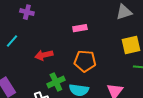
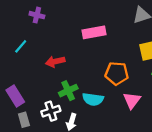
pink rectangle: (80, 28) -> (94, 32), size x1.5
orange pentagon: (85, 61) -> (117, 73), moved

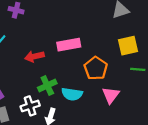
pink rectangle: (94, 32) -> (69, 45), moved
orange pentagon: (117, 73) -> (96, 68), turned 30

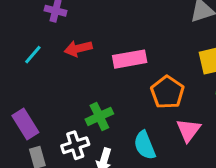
red arrow: (34, 56) -> (78, 48), moved
cyan semicircle: (72, 94) -> (145, 145), moved, turned 60

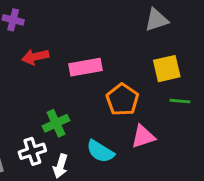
pink triangle: (189, 130) -> (143, 137), turned 35
cyan semicircle: (145, 145) -> (100, 151), turned -36

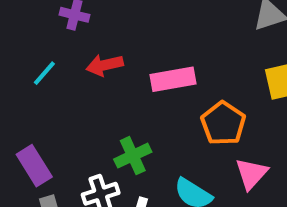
pink triangle: (143, 137) -> (251, 174), turned -30

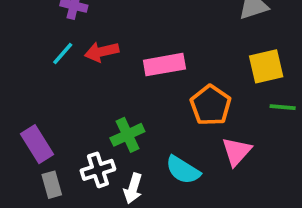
cyan line: (44, 73) -> (63, 54), moved

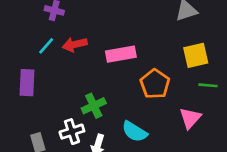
purple rectangle: (37, 144) -> (27, 83), moved, turned 35
pink triangle: (236, 151) -> (190, 118), moved

